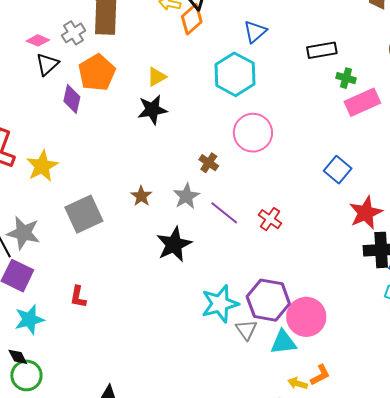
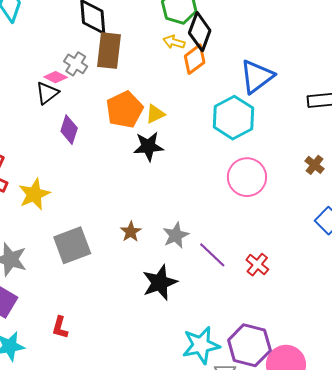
blue triangle: (255, 32) -> (257, 76), size x1.5
gray cross: (73, 33) -> (76, 64), turned -30
pink diamond: (38, 40) -> (56, 77), moved
orange pentagon: (97, 73) -> (125, 110), moved
brown cross: (209, 163) -> (315, 165), moved

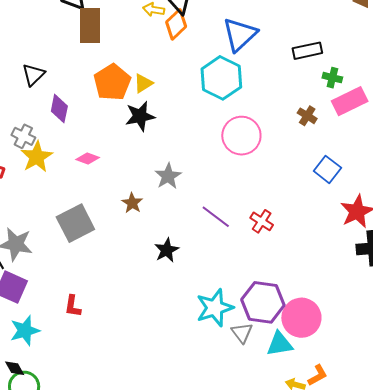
gray cross: (76, 64) -> (23, 136), moved
pink diamond: (56, 77) -> (88, 159), moved
yellow star: (34, 194) -> (37, 157), moved
gray star: (176, 235) -> (168, 176), moved
black star: (160, 282) -> (167, 250), size x0.7

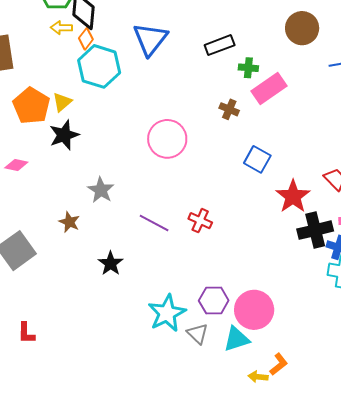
orange diamond: (176, 24) -> (86, 39), size x0.7
cyan hexagon: (221, 78) -> (99, 66), moved
pink diamond: (88, 159) -> (16, 165), moved
purple hexagon: (263, 302) -> (214, 301), size x0.7

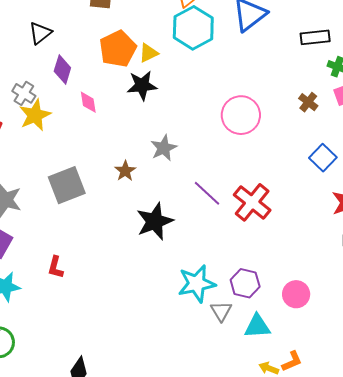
pink diamond: (16, 165) -> (88, 102), turned 55
red cross: (200, 221) -> (252, 202), size x1.6
black star: (111, 263) -> (155, 221), size x1.5
pink circle: (254, 310) -> (296, 294), moved, size x0.7

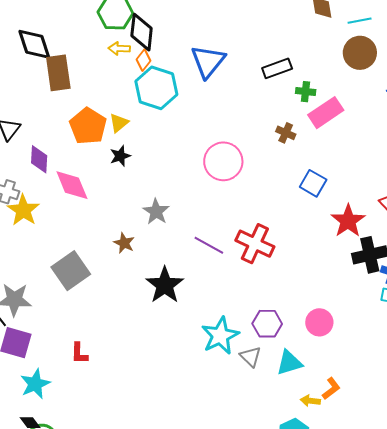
black star: (142, 85) -> (120, 156), size x0.7
pink diamond: (88, 102) -> (72, 185), size x1.6

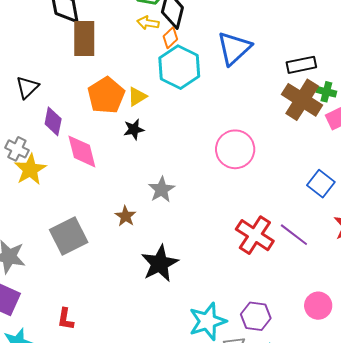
brown cross: (286, 133) -> (302, 100), moved, size x2.0
purple line: (209, 245) -> (294, 235), moved
pink circle: (319, 322) -> (318, 306), moved

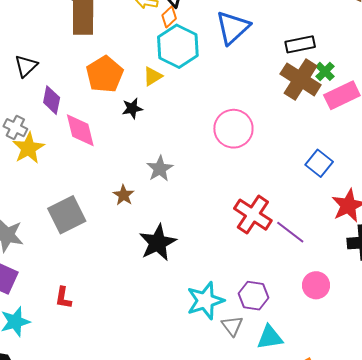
green cross: (326, 92) -> (325, 71), turned 30
yellow triangle: (137, 97) -> (153, 76), moved
purple line: (294, 235) -> (290, 232), moved

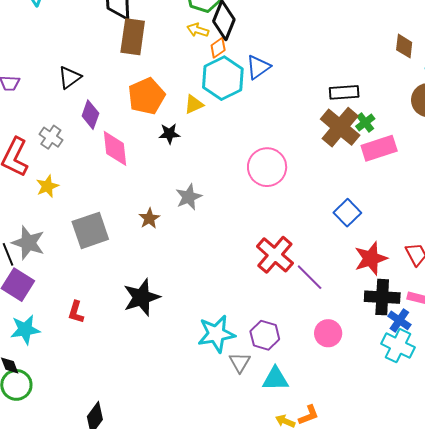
blue triangle: (233, 28) -> (258, 67), moved, size x0.7
yellow star: (28, 148) -> (47, 186), moved, size x0.7
black star: (158, 243) -> (142, 297), moved

